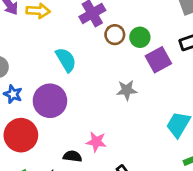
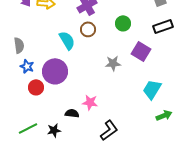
brown circle: (115, 35) -> (88, 29), moved
purple square: (158, 60) -> (141, 51), moved, turned -30
red circle: (21, 135) -> (36, 87), moved, size x0.6

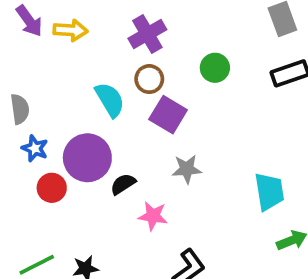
purple square: (141, 51) -> (168, 115), moved
gray star: (113, 63) -> (187, 169), moved
cyan trapezoid: (152, 89) -> (269, 192), turned 140
black semicircle: (72, 113) -> (123, 184), moved, turned -40

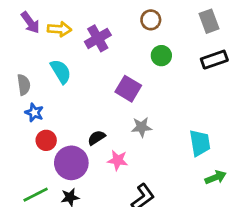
purple cross: (147, 34) -> (98, 38), moved
brown circle: (149, 79) -> (151, 20), moved
cyan semicircle: (110, 100) -> (61, 71), moved
purple circle: (87, 158) -> (71, 163), moved

